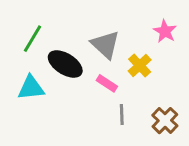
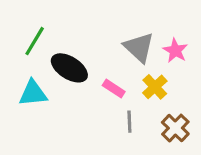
pink star: (165, 31) -> (175, 51), moved
gray triangle: (105, 45) -> (139, 47), moved
yellow cross: (140, 65) -> (155, 87), moved

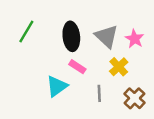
black ellipse: (69, 68) -> (71, 36), moved, turned 52
pink rectangle: (114, 88) -> (77, 67), moved
cyan triangle: (33, 93) -> (57, 86), moved, turned -30

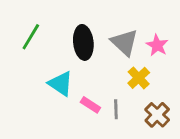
pink rectangle: (77, 67) -> (90, 105), moved
cyan triangle: (57, 86) -> (61, 84), moved, turned -50

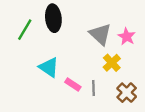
black ellipse: (83, 42) -> (53, 18), moved

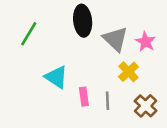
black ellipse: (53, 18) -> (83, 21), moved
pink rectangle: (73, 85) -> (84, 97), turned 49

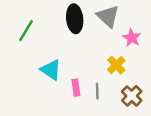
gray triangle: (115, 39) -> (108, 16), moved

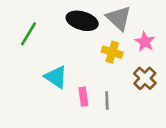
black ellipse: (75, 19) -> (82, 21), turned -68
yellow cross: (116, 65) -> (112, 52), moved, turned -30
brown cross: (132, 96) -> (145, 78), moved

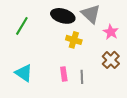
yellow cross: (112, 52) -> (74, 40), moved
cyan triangle: (56, 77) -> (24, 73), moved

